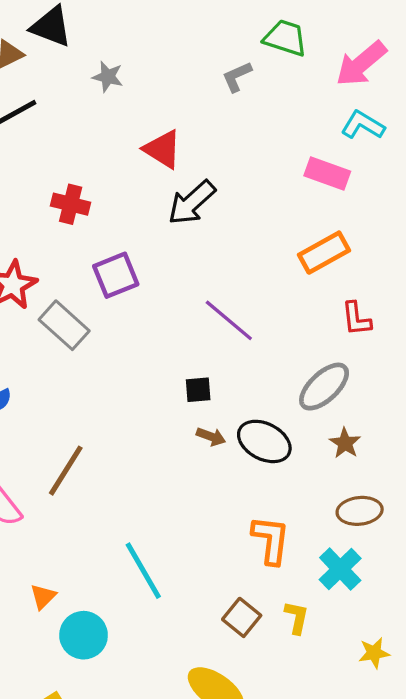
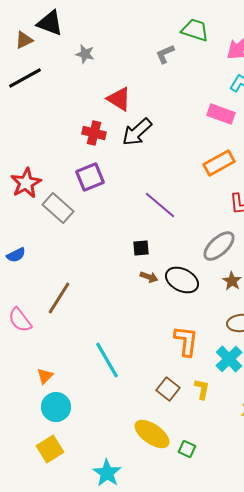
red cross: (71, 204) -> (94, 133), moved
cyan circle: (84, 635) -> (56, 407), moved

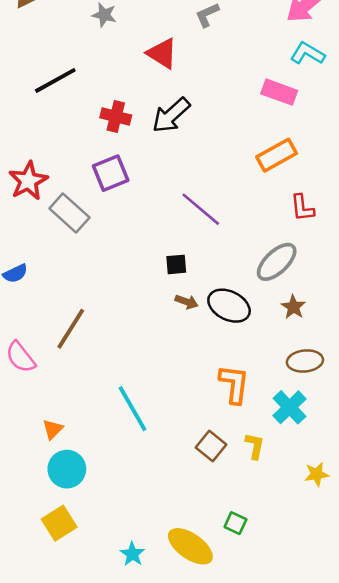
black line: (25, 78) -> (55, 80), moved
red triangle: (119, 99) -> (162, 53), moved
yellow ellipse: (152, 434) -> (190, 546), moved
cyan star: (107, 473) -> (132, 554), size x0.7

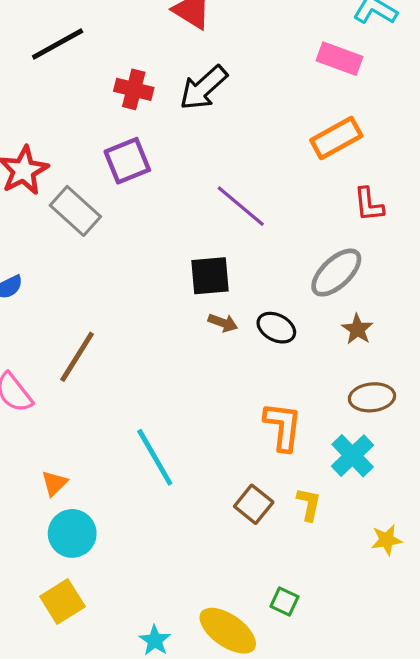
black square: (176, 264) -> (210, 276), size x1.5
black ellipse: (229, 306) -> (276, 328), size x0.7

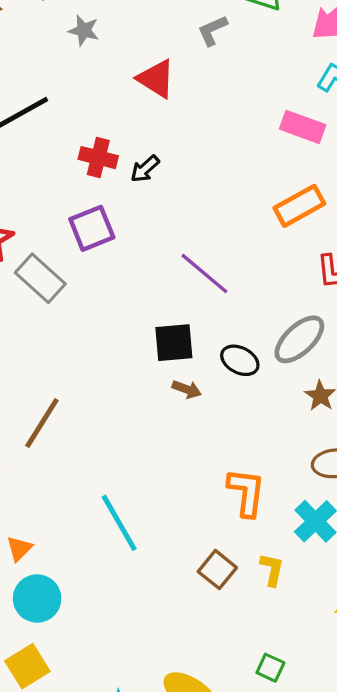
black arrow: (203, 88) -> (145, 169), moved, size x0.6
black ellipse: (276, 328) -> (240, 360), moved
green square: (284, 602) -> (270, 668), moved

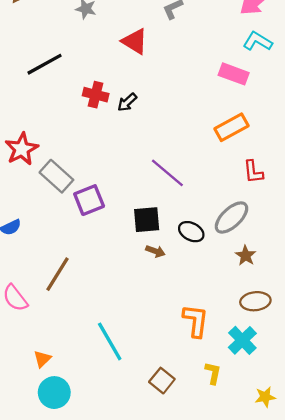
purple square: (92, 228) -> (89, 200), moved
brown square: (217, 570) -> (162, 381), moved

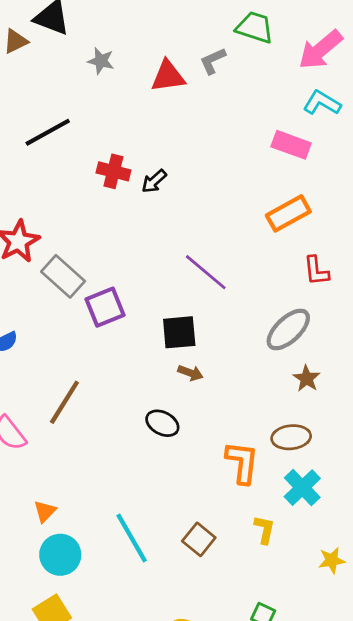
red triangle: (135, 41) -> (168, 76), moved, turned -40
black ellipse: (191, 232) -> (162, 423), moved
brown ellipse: (255, 301) -> (291, 437), moved
cyan line: (110, 341) -> (132, 538), moved

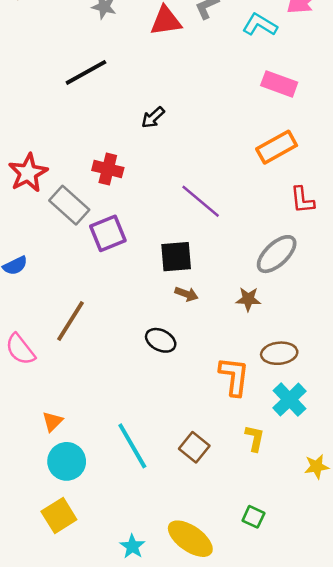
cyan L-shape: (322, 103) -> (260, 25), moved
black line: (48, 132) -> (86, 72), moved
red cross: (113, 171) -> (108, 169), moved
brown star: (306, 378) -> (248, 299), moved, turned -30

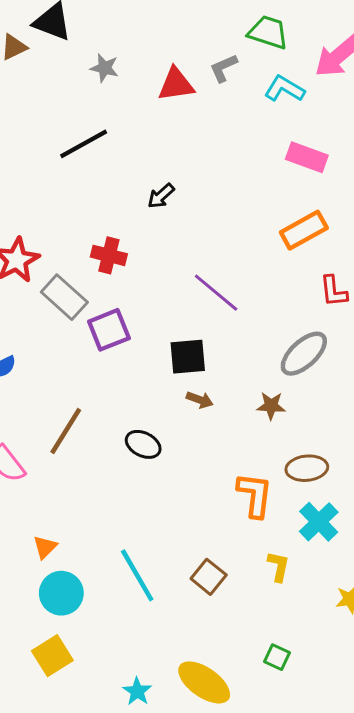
black ellipse: (161, 340) -> (143, 444), moved

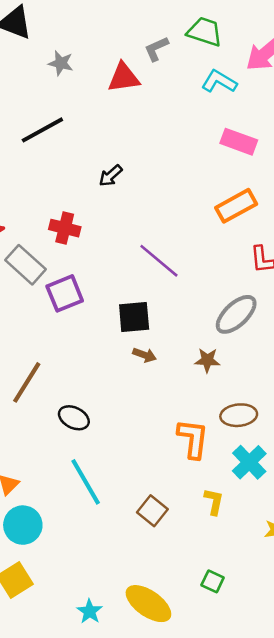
gray L-shape: (223, 68) -> (156, 49), moved
black ellipse: (143, 444) -> (74, 418), moved
cyan line: (137, 575) -> (86, 482), moved

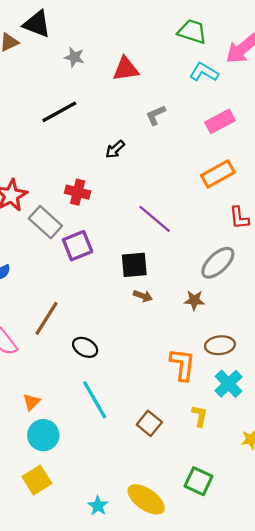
gray L-shape: (156, 49) -> (156, 115), moved
pink rectangle: (239, 142) -> (220, 121), turned -48
green square: (213, 581) -> (199, 481), size x1.5

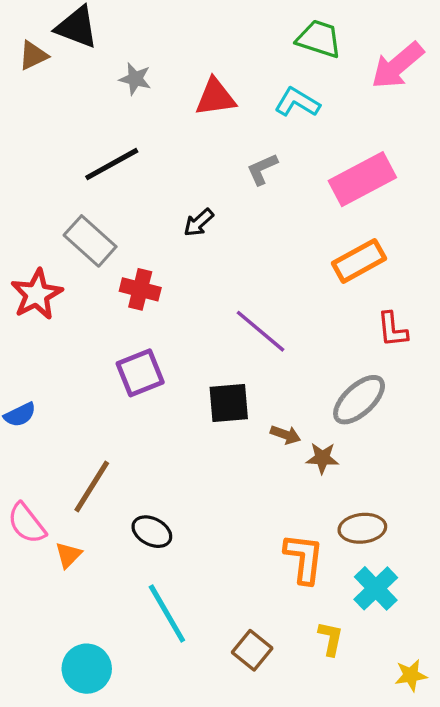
cyan L-shape: (204, 72) -> (297, 102), moved
pink rectangle: (220, 121) -> (362, 179), size x1.4
gray rectangle: (45, 222) -> (90, 241), moved
brown arrow: (143, 296) -> (286, 435), moved
orange triangle: (32, 402) -> (68, 555), moved

